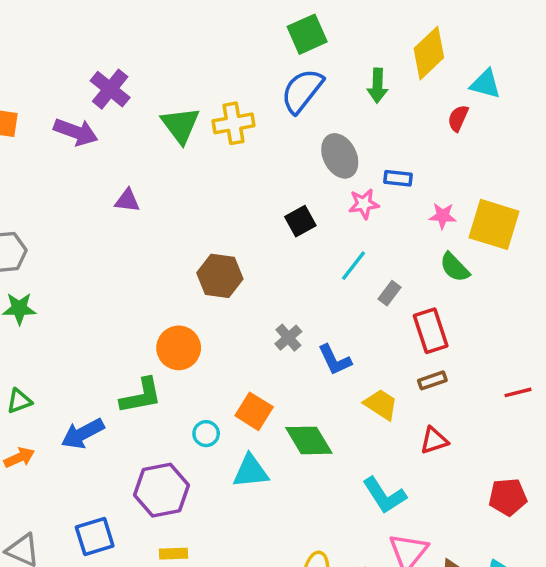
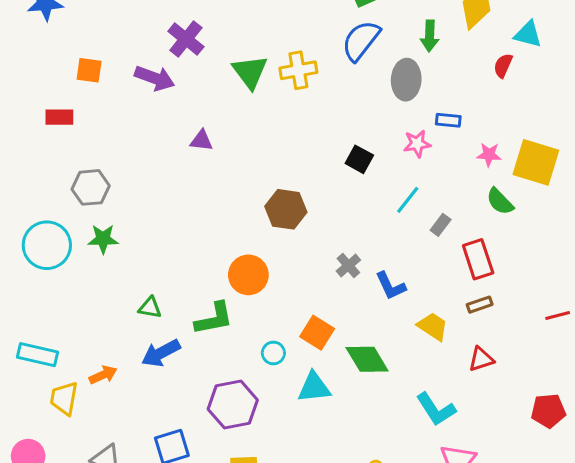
gray ellipse: (340, 156) -> (406, 80), moved, turned 30
black square: (300, 221) -> (359, 159), turned -32
green triangle: (19, 401) -> (150, 308), moved, turned 30

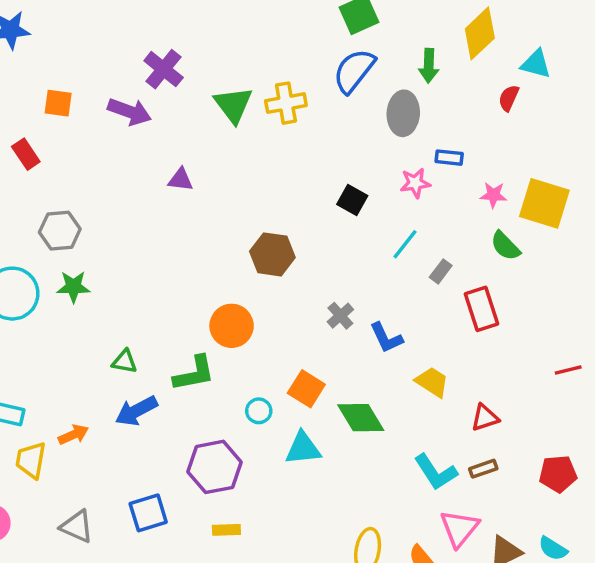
red rectangle: (59, 117) -> (26, 154), turned 56
brown rectangle: (480, 305) -> (483, 469), moved

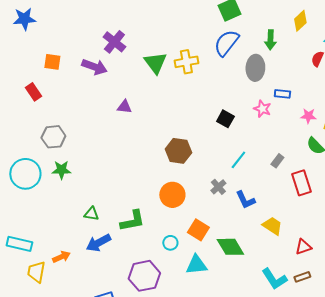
yellow diamond: (480, 33) -> (300, 21), size x0.7
pink star: (415, 183) -> (262, 109), turned 30
cyan line: (405, 244) -> (238, 160), moved
orange circle: (232, 326) -> (172, 195), moved

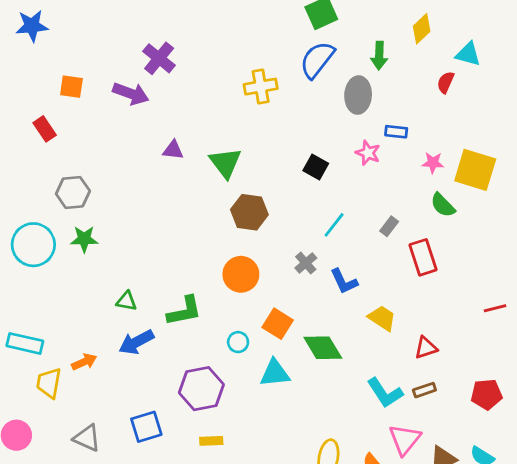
green triangle: (155, 63) -> (225, 163), moved

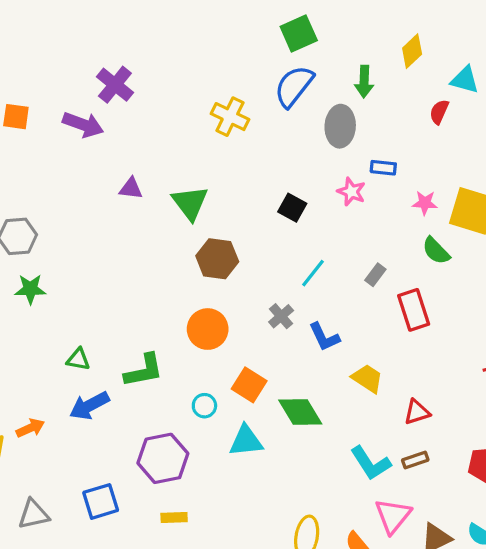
yellow cross: (261, 87) -> (230, 117), turned 36
gray triangle: (87, 438) -> (34, 514), turned -36

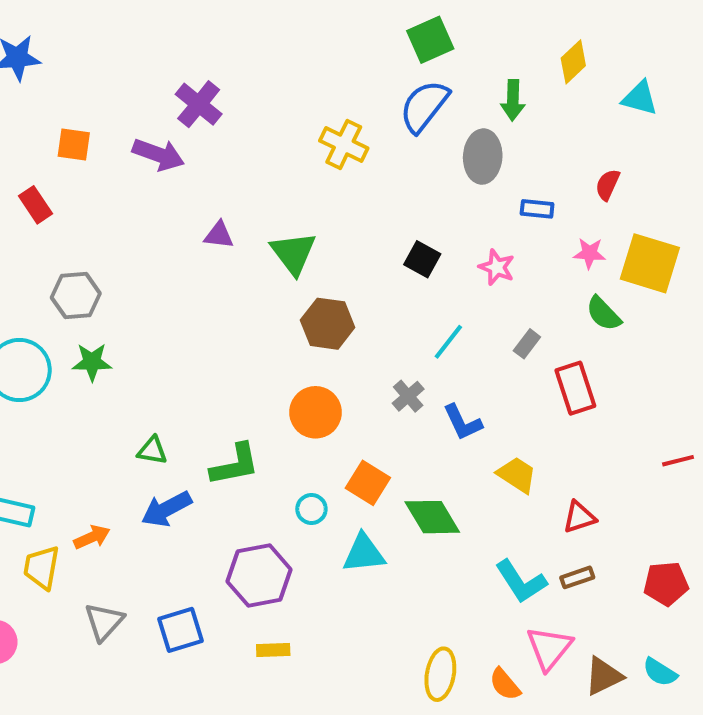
red semicircle: (439, 112) -> (608, 185), moved
pink star: (351, 192) -> (497, 267), moved
gray triangle: (34, 514) -> (104, 622), moved, turned -36

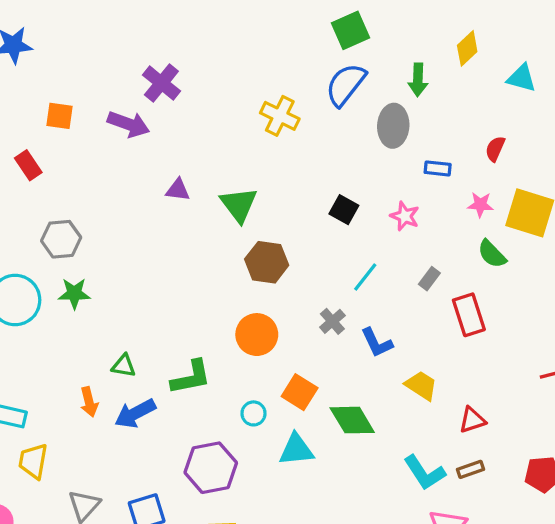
orange arrow: (92, 537) -> (89, 402), moved, turned 100

